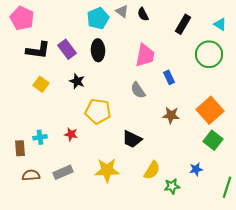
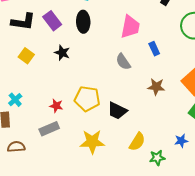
yellow pentagon: (98, 111) -> (87, 99), moved
cyan cross: (40, 137) -> (15, 100), moved, turned -32
gray rectangle: (63, 172) -> (49, 129), moved

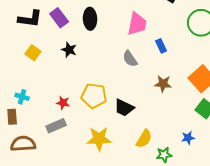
cyan cross: (15, 100) -> (22, 97), turned -32
brown semicircle: (16, 147) -> (23, 144), size x1.4

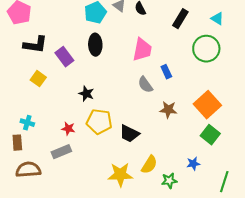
purple rectangle: (59, 18) -> (64, 57), moved
black star: (69, 50) -> (86, 94), moved
gray semicircle: (130, 59) -> (145, 85), moved
yellow star: (99, 139) -> (120, 175), moved

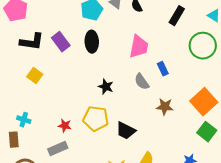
purple rectangle: (64, 57) -> (61, 42), moved
black star: (86, 94) -> (106, 87), moved

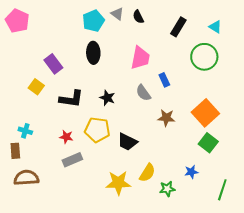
black L-shape: (32, 42) -> (71, 99), moved
purple rectangle: (61, 42) -> (53, 64), moved
gray rectangle: (58, 149) -> (72, 160), moved

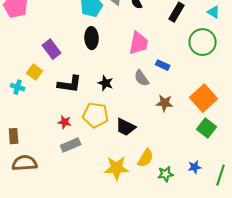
blue rectangle: (164, 80) -> (163, 65), turned -40
cyan cross: (25, 131) -> (18, 87), moved
blue star: (191, 172) -> (195, 167), moved

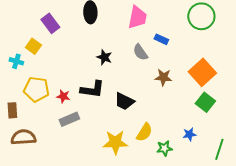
black L-shape: (70, 84) -> (92, 89), moved
yellow pentagon: (96, 115) -> (36, 89), moved
blue star: (195, 167) -> (189, 134), moved

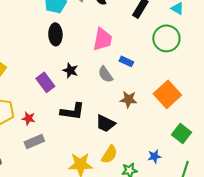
purple rectangle: (50, 23) -> (45, 82), moved
black star: (104, 57) -> (70, 70), moved
black L-shape: (92, 89) -> (72, 111), moved
black trapezoid: (124, 101) -> (105, 123), moved
green square: (205, 102) -> (181, 133), moved

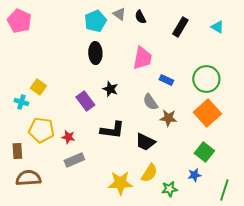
green circle: (166, 38) -> (206, 79), moved
gray semicircle: (105, 74) -> (150, 102), moved
green square: (181, 133) -> (204, 152), moved

